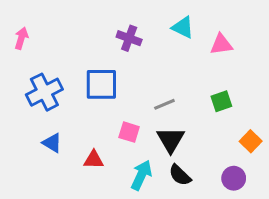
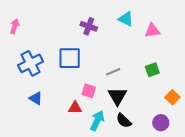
red triangle: (94, 160) -> (75, 108), moved

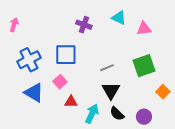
green square: (152, 70) -> (144, 66), size x1.6
pink square: (89, 91) -> (60, 82), moved, turned 32
blue triangle: (36, 98) -> (34, 93), size x1.5
purple circle: (161, 123) -> (144, 117), moved

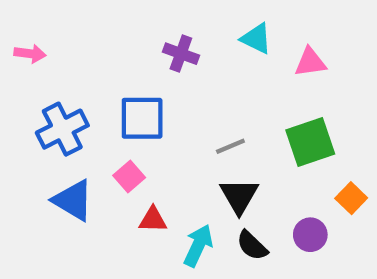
pink arrow: (14, 25) -> (30, 54), turned 80
purple circle: (144, 117) -> (310, 235), moved

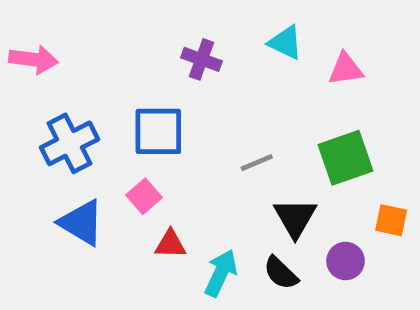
pink arrow: (30, 54) -> (34, 59), size x1.4
black triangle: (239, 196) -> (295, 218), moved
orange square: (351, 198) -> (391, 220), turned -32

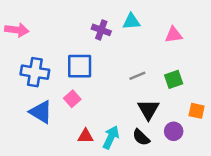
cyan triangle: (286, 43) -> (131, 21), moved, turned -30
blue cross: (70, 143) -> (35, 72), turned 36
green square: (346, 158) -> (174, 79), size x0.7
gray line: (257, 163) -> (137, 76), moved
red triangle: (170, 244) -> (86, 136), moved

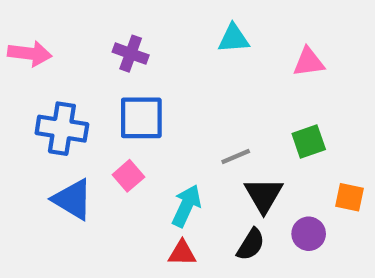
purple cross: (101, 30) -> (131, 54), moved
gray line: (137, 76) -> (236, 157), moved
red triangle: (86, 136) -> (182, 253), moved
cyan arrow: (111, 137) -> (186, 206), moved
black semicircle: (141, 137) -> (251, 244), turned -102

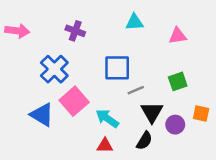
blue square: (141, 118) -> (117, 68), moved
blue cross: (62, 129) -> (54, 69), moved, turned 36
pink square: (128, 176) -> (74, 101), size x1.6
cyan arrow: (186, 206) -> (107, 118), turned -80
purple circle: (309, 234) -> (175, 125), moved

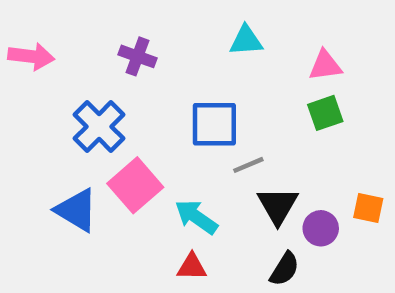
green square: (178, 81) -> (325, 113), moved
black semicircle: (144, 141) -> (285, 269), moved

